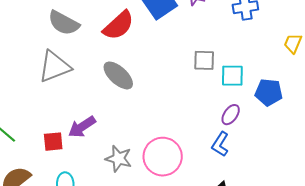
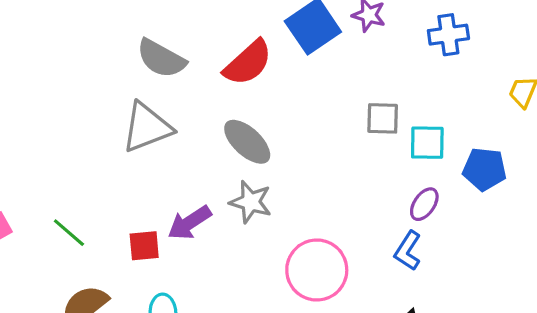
gray star: (118, 159) -> (251, 202), moved

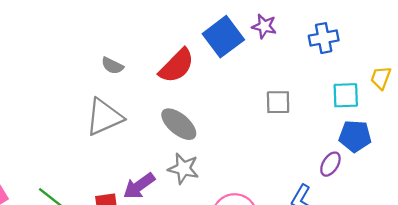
gray semicircle: (161, 59) -> (112, 66), size x0.6
cyan square: (427, 143) -> (346, 95), moved
purple ellipse: (424, 204) -> (330, 164), moved

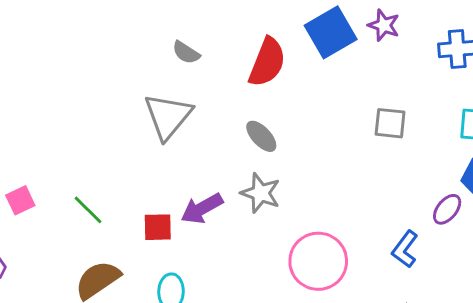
red semicircle: (177, 66) -> (267, 62), turned -30
gray triangle: (104, 117) -> (168, 116), turned -33
gray ellipse: (179, 124) -> (261, 136), size x0.7

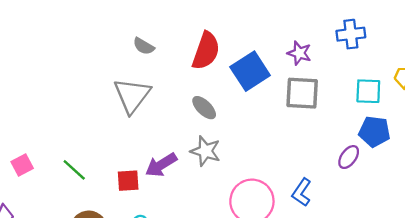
purple star: (384, 25) -> (299, 53), moved
blue square: (331, 32) -> (250, 71), moved
gray square: (390, 123) -> (302, 93), size x1.4
blue L-shape: (405, 249) -> (302, 192), moved

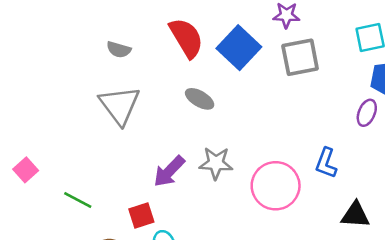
red semicircle: (206, 51) -> (186, 38), turned -36
gray star: (205, 151) -> (216, 163), moved
pink square: (22, 165) -> (26, 170), moved
red square: (128, 181) -> (141, 216), moved

